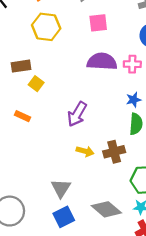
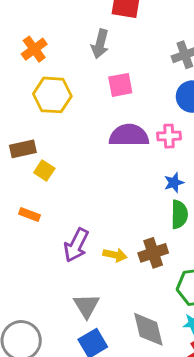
purple arrow: (77, 114) -> (76, 245), moved
gray diamond: (106, 209) -> (148, 329), turned 40

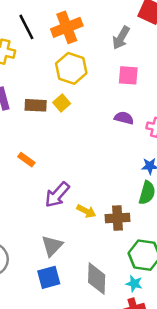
orange cross: (34, 49) -> (67, 27), size x1.4
purple semicircle: (129, 135) -> (124, 118), size x0.6
yellow square: (44, 170) -> (62, 103), moved

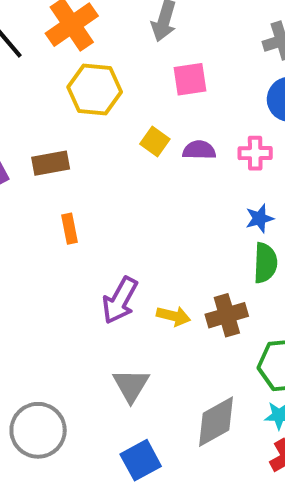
yellow square: (62, 103) -> (155, 141), moved
orange rectangle: (26, 160) -> (69, 229), moved, turned 56
blue square: (49, 277) -> (141, 460), moved
gray diamond: (97, 279) -> (216, 422), turned 72

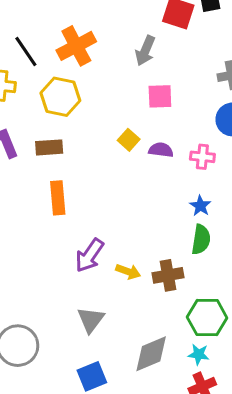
yellow hexagon: (95, 90) -> (60, 97), moved
blue star: (260, 218) -> (200, 206), turned -30
orange rectangle: (69, 229) -> (58, 198), size x1.5

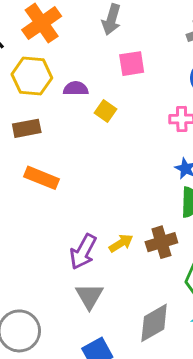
purple semicircle: (161, 150) -> (76, 89), moved
orange rectangle: (58, 198) -> (41, 178), turned -56
purple arrow: (89, 255) -> (83, 252), moved
yellow arrow: (128, 272) -> (121, 243), turned -45

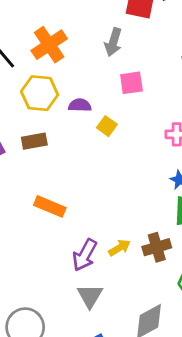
orange rectangle: (41, 178) -> (50, 206), moved

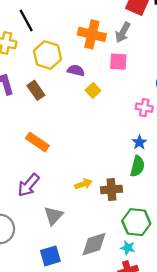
gray arrow: (113, 42) -> (123, 32), moved
orange cross: (49, 45) -> (92, 34), moved, turned 36
brown rectangle: (34, 141) -> (36, 90), turned 54
purple arrow: (85, 255) -> (28, 185), moved

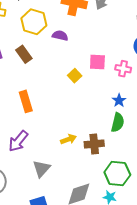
pink square: (118, 62) -> (97, 62), moved
yellow square: (93, 90) -> (75, 76), moved
orange rectangle: (37, 142) -> (26, 101), turned 40

